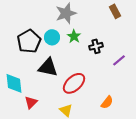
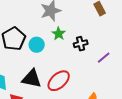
cyan circle: (52, 37) -> (37, 45), moved
black triangle: (48, 67) -> (32, 79), moved

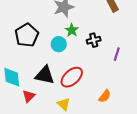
cyan circle: (37, 45) -> (59, 44), moved
purple line: (104, 58) -> (117, 54), turned -32

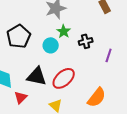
orange semicircle: (105, 96) -> (97, 97), size x1.5

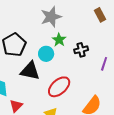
black triangle: (37, 76) -> (30, 71), moved

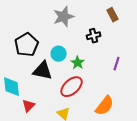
green star: (59, 40) -> (78, 63), moved
black cross: (81, 50) -> (94, 36), moved

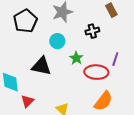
black pentagon: (27, 45) -> (25, 21), moved
cyan circle: (59, 54) -> (57, 41), moved
red ellipse: (72, 87) -> (96, 72), moved, turned 45

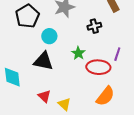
cyan circle: (57, 41) -> (49, 36), moved
red triangle: (27, 101) -> (44, 96), moved, turned -32

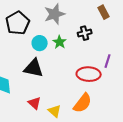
green star: (78, 53) -> (60, 42), moved
orange semicircle: (105, 96) -> (83, 103), moved

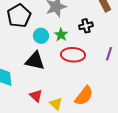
red ellipse: (89, 74) -> (73, 55), moved

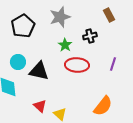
cyan circle: (41, 36) -> (18, 62), moved
orange semicircle: (84, 96) -> (103, 106), moved

